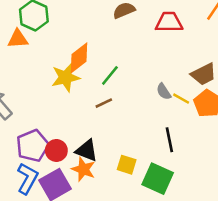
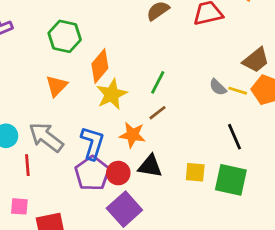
orange triangle: (18, 39) -> (57, 86), moved, turned -30
orange diamond: (79, 58) -> (100, 66), moved
orange star: (83, 169) -> (132, 135), moved
blue L-shape: (27, 178) -> (92, 143), moved

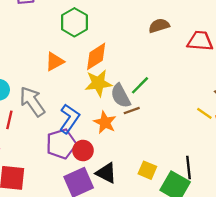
gray semicircle: (218, 87) -> (121, 96), moved, size x1.5
black line: (235, 137) -> (188, 168), moved
black triangle: (150, 166) -> (106, 173), moved

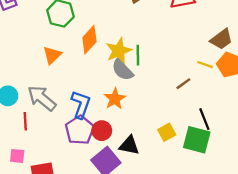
yellow star: (98, 83) -> (119, 51), moved
green line: (140, 85) -> (138, 55), turned -30
brown line: (132, 111) -> (183, 84), moved
orange star: (105, 122) -> (115, 99), turned 30
yellow square: (147, 170) -> (167, 132), turned -36

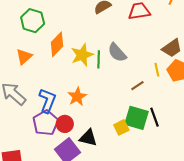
yellow line: (205, 65) -> (157, 70), turned 56
gray semicircle: (122, 70) -> (117, 53), moved
green square: (197, 140) -> (137, 118), moved

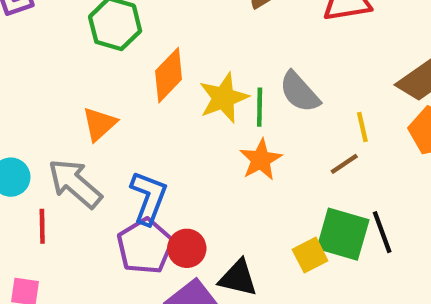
orange triangle: (24, 57) -> (99, 124), moved
yellow line: (157, 70) -> (362, 127), moved
orange star: (77, 97) -> (261, 160), moved

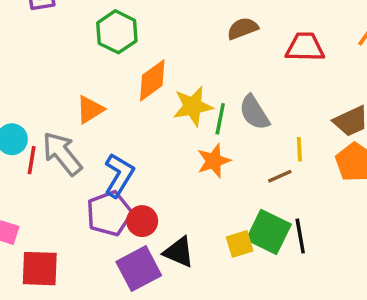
red line: (42, 226) -> (32, 160), moved

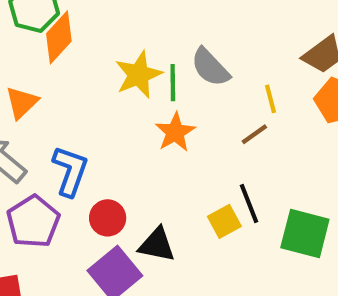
orange diamond: (152, 80) -> (59, 37), moved
purple pentagon: (109, 213) -> (33, 222), moved
green square: (269, 232) -> (305, 234), moved
black line: (300, 236) -> (249, 203), moved

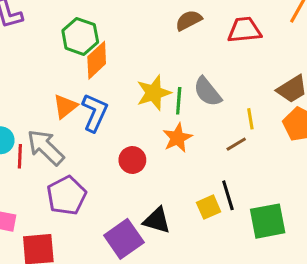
blue L-shape: (70, 171) -> (95, 113), moved
red circle: (108, 218) -> (132, 160), moved
green square: (305, 234) -> (268, 221), turned -30

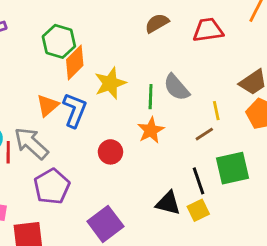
yellow star: (154, 93) -> (110, 83), moved
yellow square: (209, 207) -> (198, 210), moved
black triangle: (157, 220) -> (168, 203), moved
green square: (268, 221) -> (232, 168), moved

